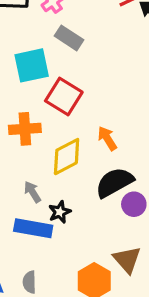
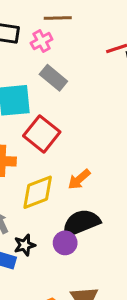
orange arrow: (107, 138) -> (79, 179), turned -105
purple circle: (134, 204) -> (65, 243), moved

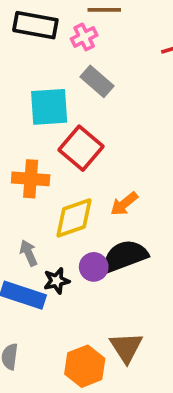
purple circle: (65, 243) -> (94, 267), moved

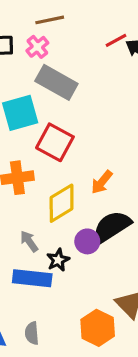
gray rectangle: (97, 81) -> (56, 82), size x1.4

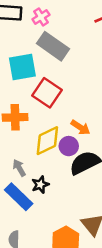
orange arrow: (102, 182) -> (80, 127), turned -102
purple circle: (87, 241) -> (69, 146), moved
blue rectangle: (32, 278) -> (19, 197), turned 32

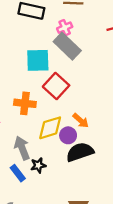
pink cross: (41, 17) -> (65, 28), moved
gray arrow: (19, 168) -> (22, 148), size x1.5
blue rectangle: (19, 197) -> (18, 173), size x0.7

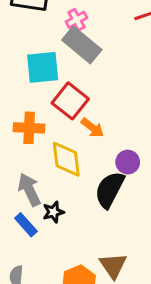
orange arrow: (81, 121) -> (92, 128), moved
yellow diamond: (50, 128) -> (66, 159), turned -76
purple circle: (68, 135) -> (128, 162), moved
black semicircle: (80, 152) -> (110, 190), turned -40

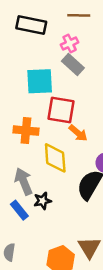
gray rectangle: (82, 45) -> (73, 64), size x0.7
red square: (70, 101) -> (61, 110), turned -32

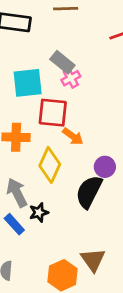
pink cross: (70, 44) -> (71, 78), moved
yellow diamond: (55, 158) -> (50, 165), turned 32

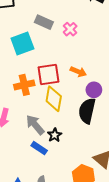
pink cross: (71, 78) -> (70, 29), moved
red square: (53, 113) -> (49, 75), moved
orange arrow: (73, 136) -> (78, 72), moved

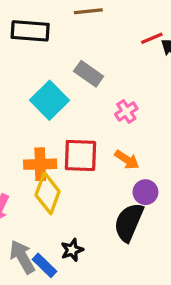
pink cross: (70, 29) -> (126, 111), moved
cyan square: (22, 44) -> (50, 100), turned -35
yellow diamond: (54, 99) -> (48, 193), moved
gray arrow: (35, 125) -> (22, 257), moved

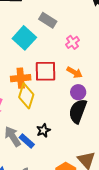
purple circle: (145, 192) -> (78, 92), moved

